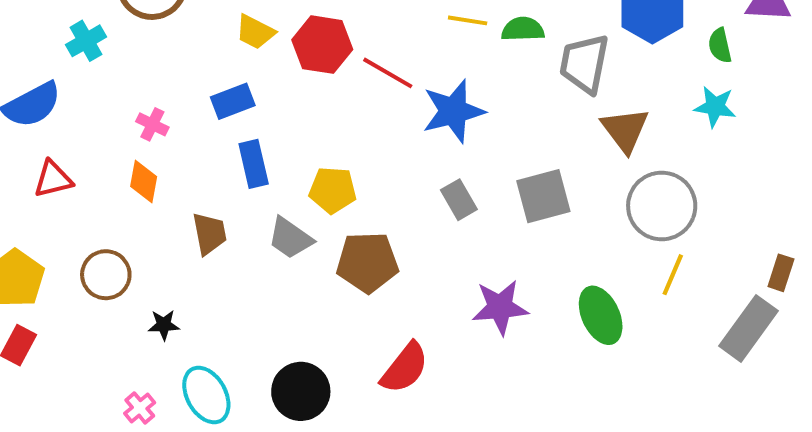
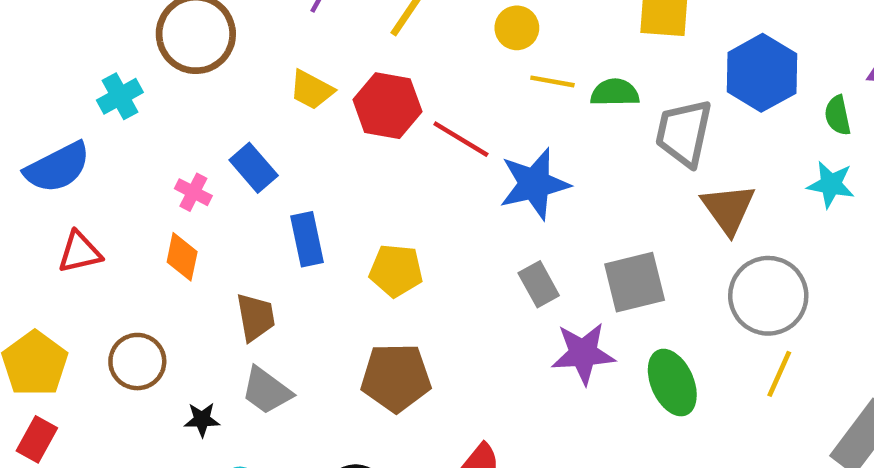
blue rectangle: (233, 101) -> (254, 168), moved, turned 69
gray trapezoid: (290, 238) -> (267, 391), moved
brown pentagon: (367, 262) -> (396, 378), moved
purple star: (500, 307) -> (583, 353), moved
green ellipse: (601, 315) -> (672, 383), moved

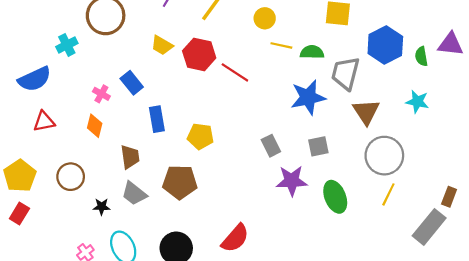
green semicircle: (838, 115) -> (421, 56), moved
blue star: (534, 184) -> (308, 97), moved
gray square: (635, 282) -> (318, 146), size x0.7
brown pentagon: (396, 378) -> (180, 182), moved

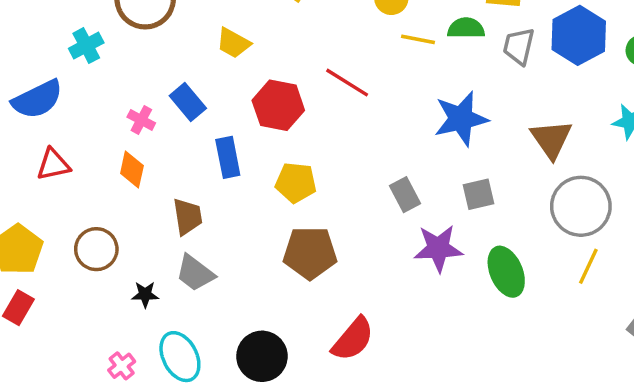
green semicircle: (312, 52) -> (466, 28), moved
red hexagon: (199, 54) -> (278, 105), moved
gray trapezoid: (345, 73) -> (519, 46), moved, size x0.7
brown pentagon: (180, 182) -> (310, 253), moved

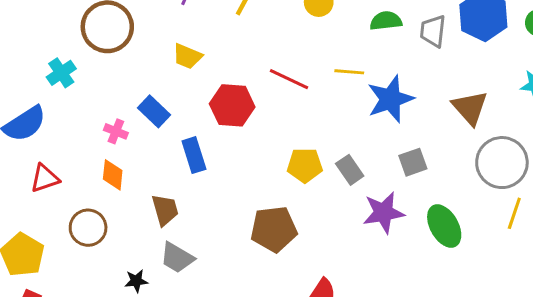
yellow line: (418, 39) -> (349, 72), moved
yellow pentagon: (296, 183) -> (305, 165), moved
brown circle: (96, 249) -> (88, 228), moved

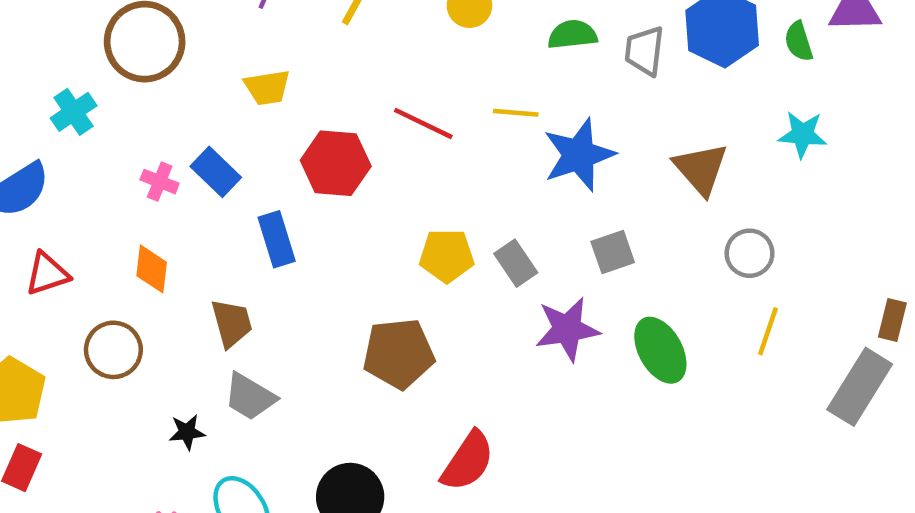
yellow trapezoid: (187, 56) -> (267, 87), turned -32
pink cross: (116, 131) -> (160, 182), moved
gray circle: (502, 163) -> (750, 253), size x0.6

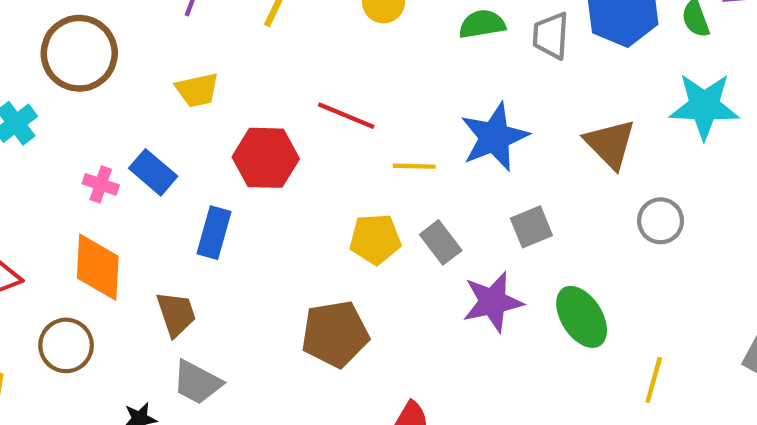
yellow line: (516, 113) -> (414, 166), moved
cyan star: (803, 134) -> (704, 106), size x1.5
blue rectangle: (277, 239) -> (214, 233), turned 36
orange diamond: (152, 269) -> (98, 267), size x1.5
yellow line: (768, 331) -> (654, 380), moved

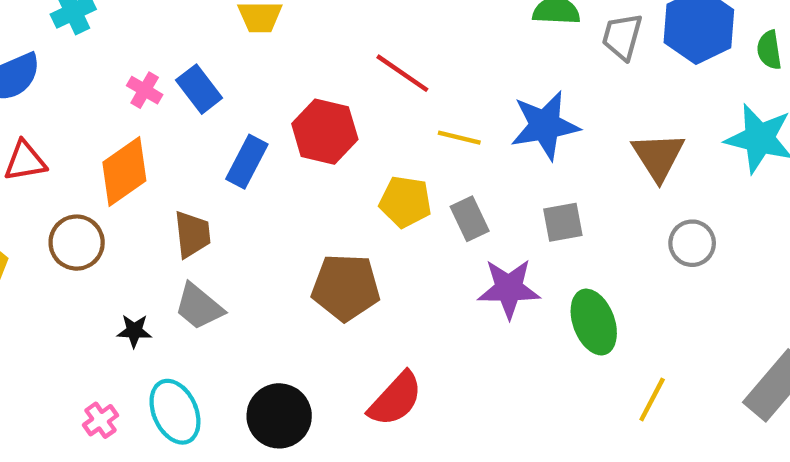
red hexagon: (266, 158) -> (325, 132), moved
orange diamond: (98, 267) -> (124, 172), turned 40

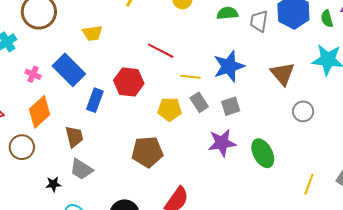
blue rectangle: (199, 89) -> (69, 70), size x1.5
pink cross: (145, 90) -> (33, 74), moved
gray rectangle: (470, 219) -> (199, 102), moved
gray square: (563, 222) -> (231, 106), moved
yellow line: (652, 400) -> (309, 184), moved

